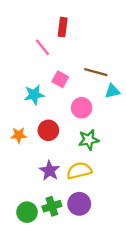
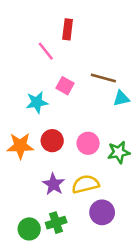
pink circle: (82, 108) -> (88, 143), moved
orange star: (19, 135) -> (20, 146), size x1.5
green star: (89, 140) -> (119, 152), moved
purple circle: (79, 204) -> (102, 212), moved

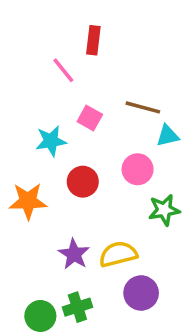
red circle: (52, 141) -> (83, 182), moved
pink circle: (88, 143) -> (138, 169), moved

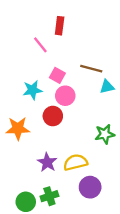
pink circle: (138, 169) -> (65, 96), moved

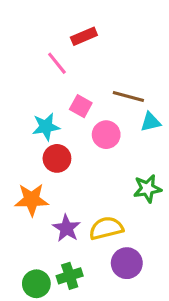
red rectangle: (60, 26) -> (84, 36), turned 60
pink circle: (65, 96) -> (106, 135), moved
red circle: (53, 116) -> (57, 158), moved
orange star: (18, 128) -> (32, 200), moved

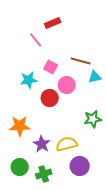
red circle: (57, 158) -> (50, 98), moved
green circle: (36, 284) -> (20, 167), moved

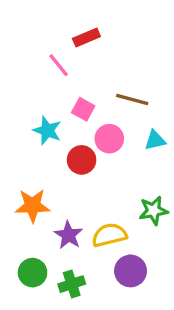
cyan triangle: (95, 77) -> (155, 140), moved
cyan star: (29, 80) -> (47, 131), turned 30
green star: (93, 119) -> (153, 211), moved

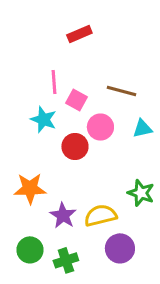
pink line: (59, 65) -> (54, 82), moved, turned 35
green star: (153, 211) -> (141, 193), turned 30

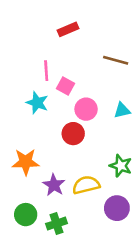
brown line: (121, 91) -> (116, 60), moved
red circle: (75, 146) -> (73, 134), moved
purple circle: (120, 248) -> (117, 208), moved

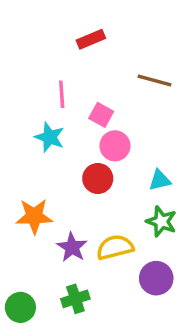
pink square: (65, 86) -> (101, 115), moved
cyan triangle: (122, 110) -> (160, 180), moved
green circle: (26, 215) -> (20, 307), moved

